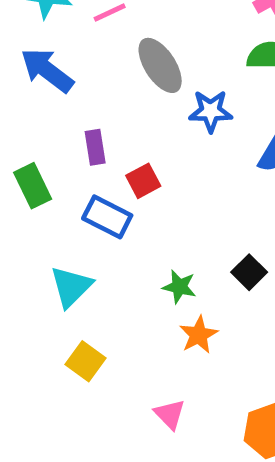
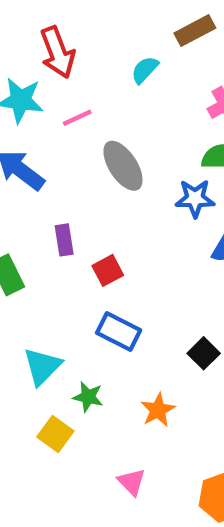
blue star: (211, 111) -> (195, 198), moved
blue rectangle: (107, 217) -> (119, 331), moved
green star: (179, 287) -> (88, 397), moved

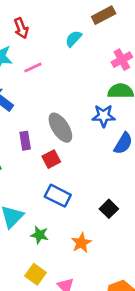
red arrow: (58, 52) -> (21, 28), size x0.7
gray ellipse: (123, 166) -> (60, 128), moved
yellow square: (55, 434) -> (36, 274), moved

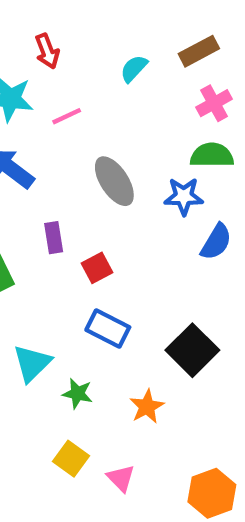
brown rectangle: (104, 15) -> (199, 51), moved
gray ellipse: (60, 128) -> (114, 181), moved
black square: (109, 209) -> (192, 350), size x1.6

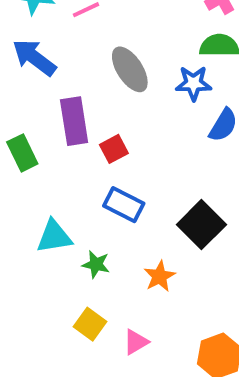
purple rectangle: (54, 238) -> (74, 121), size x1.6
cyan triangle: (32, 363) -> (54, 237), turned 36
pink triangle: (121, 478) -> (136, 342), turned 44

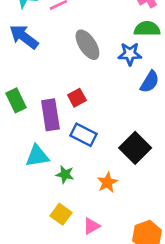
purple rectangle: (74, 121) -> (50, 115), moved

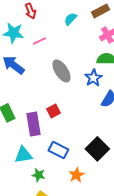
blue star: (130, 54) -> (93, 78), turned -30
blue rectangle: (84, 135) -> (58, 150), moved
green star: (65, 174) -> (38, 175), moved

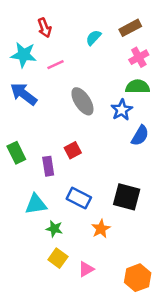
purple rectangle: (33, 124) -> (48, 166), size x0.7
black square: (97, 149) -> (127, 197), turned -30

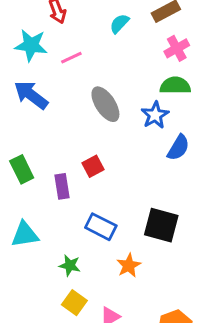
cyan triangle: (36, 204) -> (25, 234), moved

